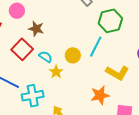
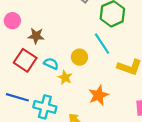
cyan line: (96, 47) -> (102, 44), turned -50
orange star: (100, 95) -> (99, 95), moved
cyan cross: (33, 96) -> (45, 107), turned 35

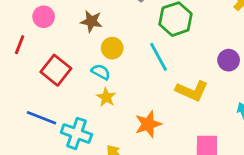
brown star: (36, 36) -> (91, 21), moved
yellow circle: (79, 57) -> (112, 48), moved
cyan semicircle: (51, 64) -> (101, 72), moved

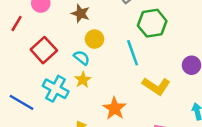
blue line: (41, 118) -> (22, 102), moved
orange star: (148, 124) -> (115, 108), turned -30
cyan cross: (76, 133) -> (56, 89), moved

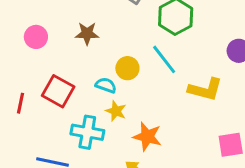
red line: (17, 23) -> (20, 103), moved
yellow circle: (95, 39) -> (127, 68), moved
orange star: (115, 108) -> (147, 137), moved

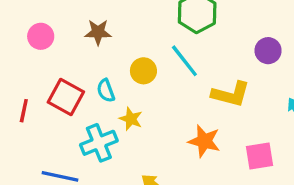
cyan semicircle: (106, 85) -> (106, 91), moved, turned -130
cyan cross: (87, 132) -> (99, 143), turned -32
orange star: (147, 137) -> (204, 141), moved

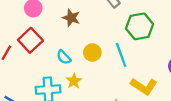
cyan semicircle: (106, 91) -> (64, 57), turned -42
red square: (66, 97) -> (30, 40), moved

